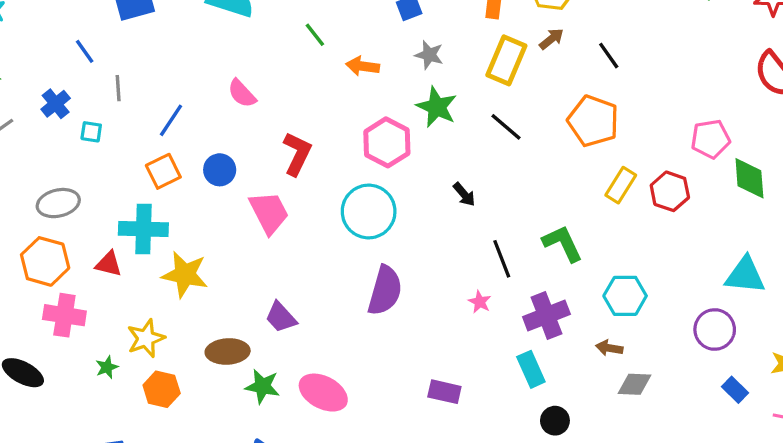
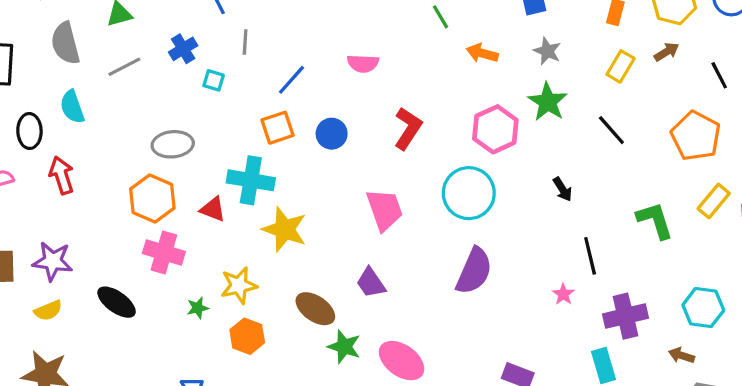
yellow rectangle: (506, 60) -> (621, 66), size x0.7
pink semicircle: (242, 93) -> (363, 63), turned -52
pink trapezoid: (269, 213) -> (385, 210), moved
green L-shape: (563, 243) -> (655, 220), moved
brown ellipse: (228, 351) -> (315, 309), turned 30

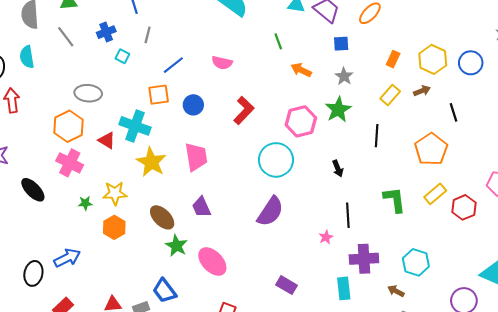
gray line: (124, 67) -> (66, 37), turned 70
black line: (611, 130) -> (377, 136), turned 35
pink trapezoid: (385, 210) -> (196, 157), moved

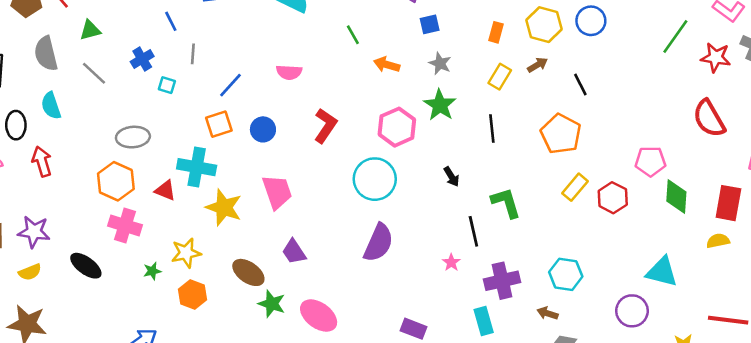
green L-shape: (395, 200) -> (506, 203), moved

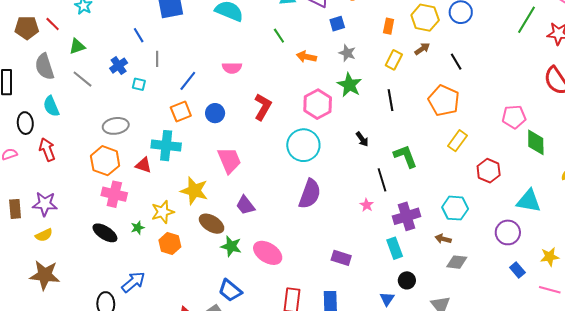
red hexagon: (613, 198) -> (489, 171), moved
yellow star: (224, 207) -> (194, 191), moved
black ellipse: (86, 266) -> (105, 233), moved

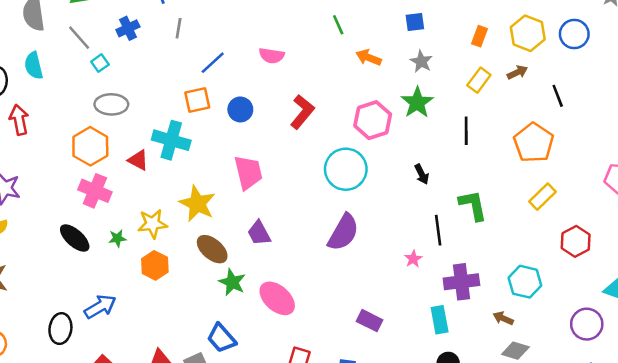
cyan square: (139, 84) -> (100, 63), moved, turned 32

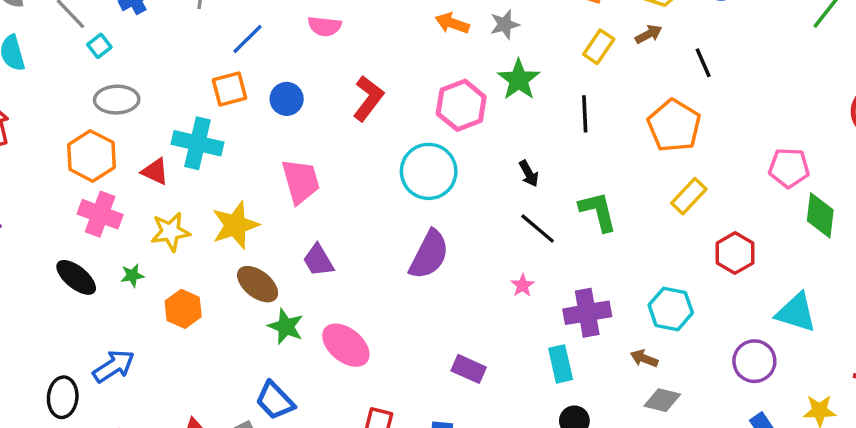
gray star: (421, 61) -> (505, 24), moved, turned 30
yellow star: (197, 204) -> (235, 225), turned 30
yellow star: (153, 224) -> (170, 232), moved
black line: (438, 230) -> (538, 228), moved, turned -40

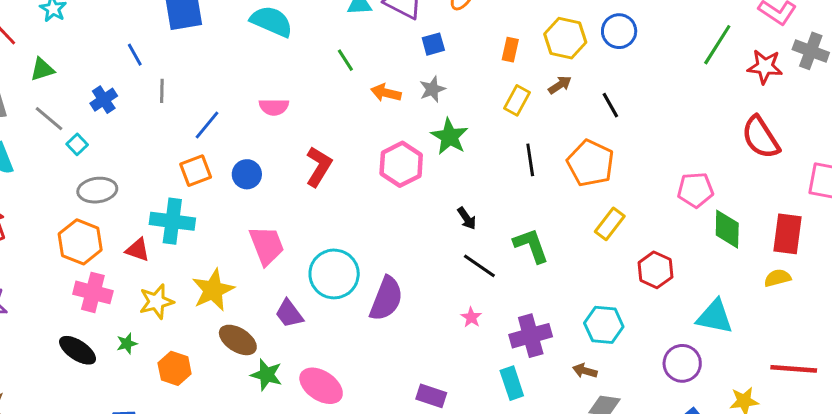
black line: (585, 114) -> (530, 160), moved
cyan circle: (429, 171) -> (334, 274), moved

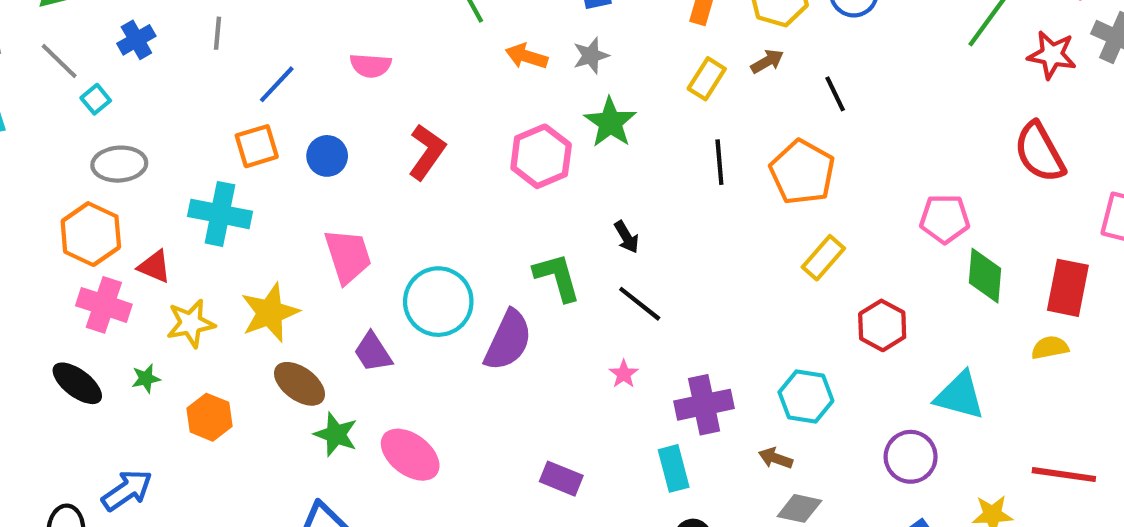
green L-shape: (531, 246) -> (557, 277), moved
red triangle: (138, 250) -> (155, 267), moved

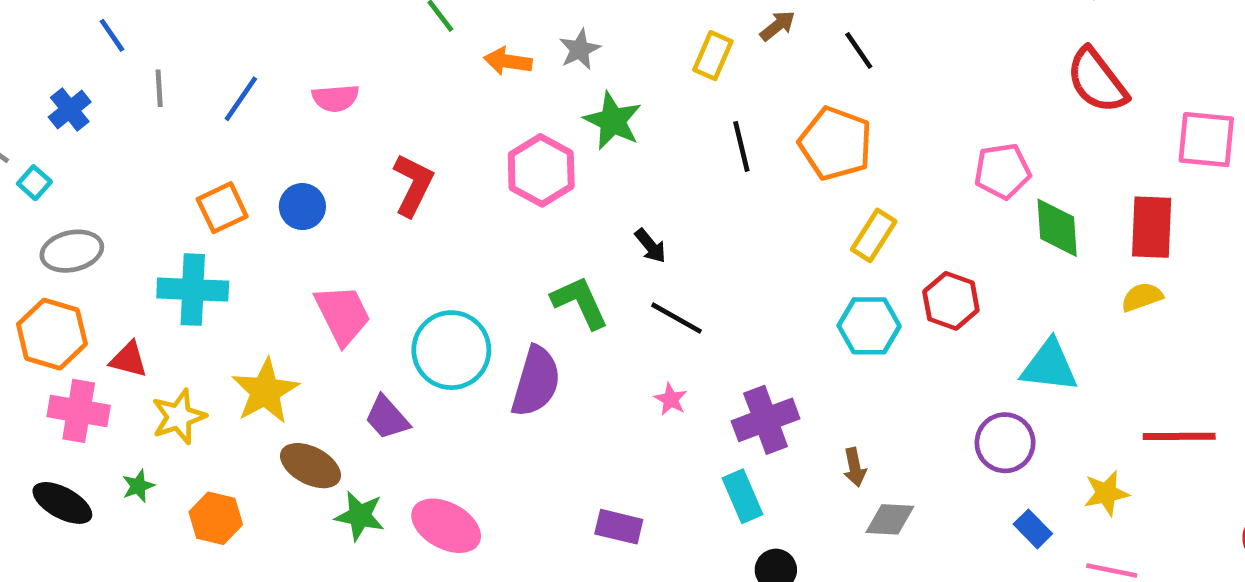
blue line: (277, 84) -> (241, 99), moved
cyan hexagon: (806, 396) -> (869, 326), moved
brown arrow: (776, 458) -> (855, 467), turned -112

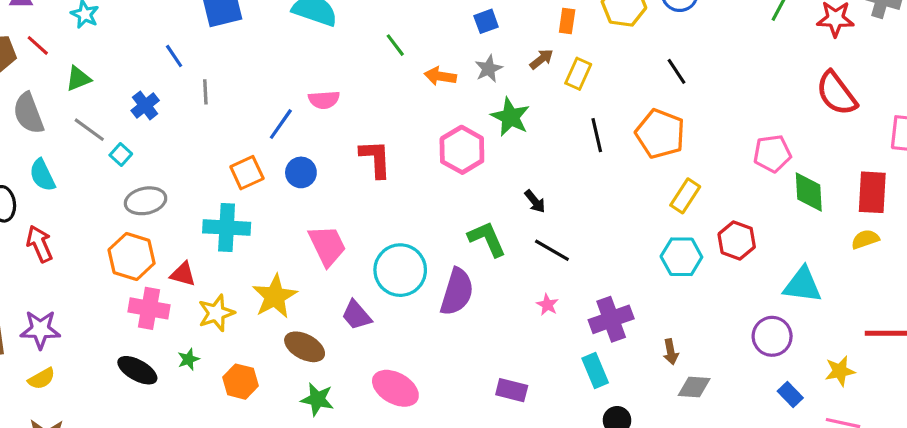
brown arrow: (778, 26) -> (542, 59), moved
blue line: (241, 99) -> (281, 124), moved
red L-shape: (413, 185) -> (376, 159), turned -30
green star: (360, 516) -> (317, 399), moved

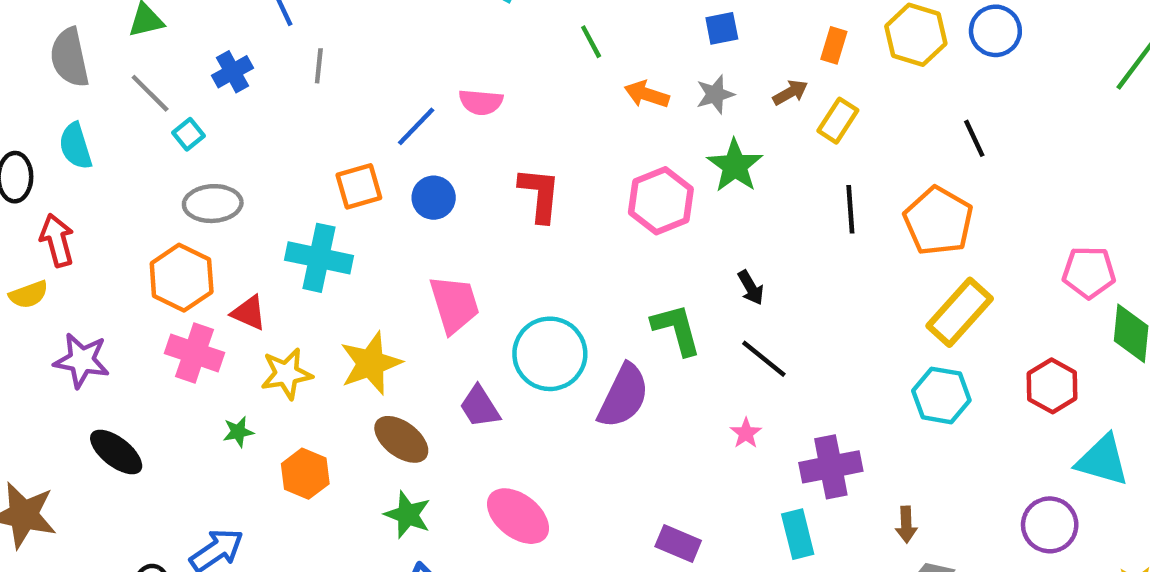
yellow rectangle: (685, 196) -> (960, 312), size x1.4
red hexagon: (737, 240) -> (1052, 386), moved
purple star: (40, 330) -> (82, 360), moved
black ellipse: (137, 370) -> (116, 452), moved
yellow semicircle: (41, 379) -> (29, 295), moved

